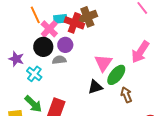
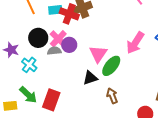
pink cross: (49, 29) -> (58, 39), moved
purple circle: (65, 45) -> (69, 45), moved
brown arrow: (126, 95) -> (112, 96), moved

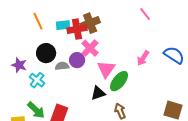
red cross: (69, 14) -> (77, 29), turned -30
pink cross: (58, 39) -> (90, 48), moved
pink arrow: (135, 43) -> (143, 58), size x0.7

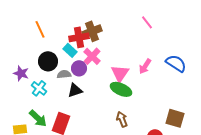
cyan rectangle: (63, 25) -> (70, 50), moved, turned 48
pink triangle: (106, 69) -> (120, 73), moved
green ellipse: (119, 81) -> (121, 89), turned 75
black triangle: (98, 93) -> (75, 90), moved

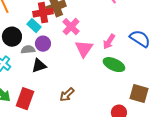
pink cross: (92, 56) -> (71, 27), moved
green ellipse: (121, 89) -> (114, 65), moved
brown arrow: (122, 119) -> (67, 95), moved, turned -112

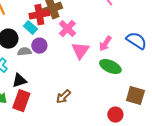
black triangle: (39, 66) -> (19, 81), moved

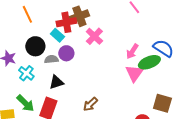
pink triangle: (80, 51) -> (134, 73), moved
green ellipse: (110, 67) -> (149, 62), moved, turned -45
black triangle: (19, 81) -> (56, 82), moved

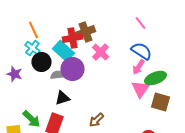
cyan rectangle: (57, 35) -> (63, 51), size x1.5
blue semicircle: (163, 48) -> (141, 51), moved
purple circle: (66, 53) -> (72, 69), size x1.5
cyan cross: (26, 73) -> (32, 48), moved
brown square: (162, 103) -> (160, 102), moved

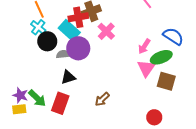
blue semicircle: (141, 51) -> (173, 36), moved
purple star: (14, 74) -> (20, 95), moved

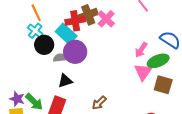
pink cross: (106, 31) -> (106, 19), moved

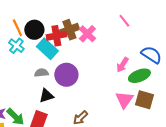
black circle: (44, 45) -> (34, 30), moved
purple circle: (75, 52) -> (66, 75), moved
pink triangle: (143, 72) -> (124, 100), moved

